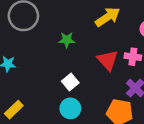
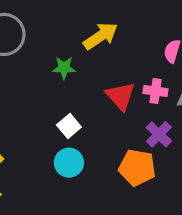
yellow arrow: (108, 17) -> (101, 36), moved

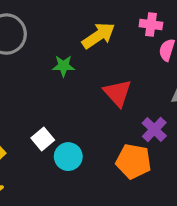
pink cross: (156, 91) -> (151, 24), moved
white square: (69, 126) -> (43, 139), moved

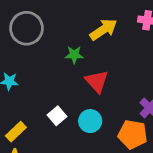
red triangle: (118, 93) -> (97, 81), moved
cyan circle: (68, 157) -> (90, 121), moved

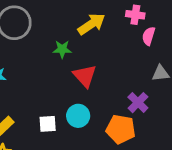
white square: (57, 116) -> (48, 124), moved, turned 36

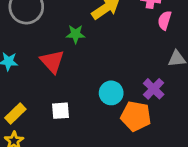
red triangle: (85, 76) -> (52, 61), moved
cyan circle: (78, 116) -> (111, 93), moved

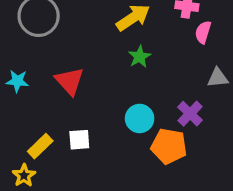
green star: (76, 34) -> (140, 57), moved, turned -30
yellow rectangle: (15, 113) -> (40, 146), moved

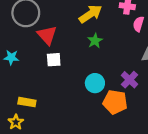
red triangle: (70, 81) -> (47, 35), moved
white square: (79, 140) -> (54, 60), moved
yellow rectangle: (40, 146) -> (27, 102), turned 54

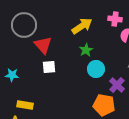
cyan star: (11, 57) -> (12, 75), moved
cyan circle: (95, 83) -> (96, 69), moved

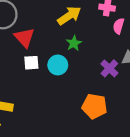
cyan circle: (96, 69) -> (58, 65), moved
purple cross: (117, 85) -> (109, 68), moved

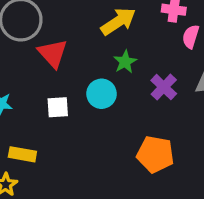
white square: (31, 63) -> (58, 107), moved
purple cross: (109, 68) -> (164, 87), moved

